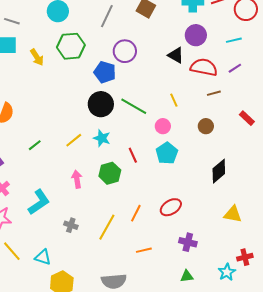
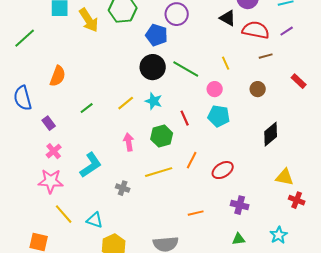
yellow arrow: (37, 57) -> (89, 20), size x1.4
cyan pentagon: (167, 153) -> (219, 116), turned -30
orange line: (136, 213) -> (192, 160), moved
yellow line: (107, 227) -> (159, 172), moved, turned 44
red cross: (245, 257) -> (297, 200), moved, turned 35

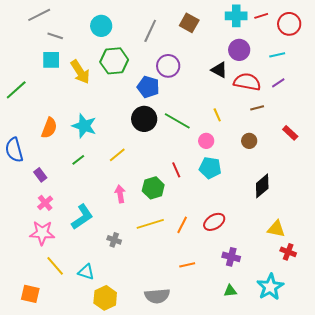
cyan star: (154, 101) -> (84, 126), moved, size x1.4
orange line: (192, 160) -> (182, 225), moved
cyan star: (279, 235) -> (270, 287), size x1.5

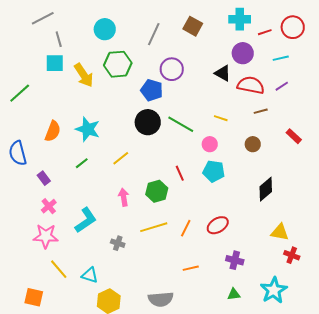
red line: (261, 16) -> (265, 32), moved
gray line: (55, 36) -> (59, 39), turned 56
yellow line: (217, 115) -> (221, 118), turned -48

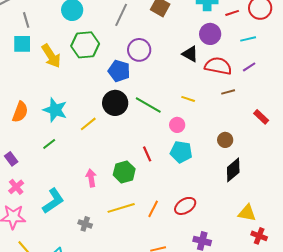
brown circle: (253, 144) -> (225, 140), moved
yellow line: (121, 158) -> (88, 124), moved

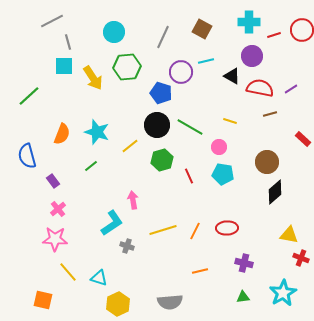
cyan line: (248, 39) -> (206, 61), moved
brown circle: (225, 140) -> (267, 162), size x1.5
green hexagon: (124, 172) -> (162, 160), moved
cyan L-shape: (53, 201) -> (112, 223), moved
red ellipse: (185, 206) -> (227, 228), turned 30

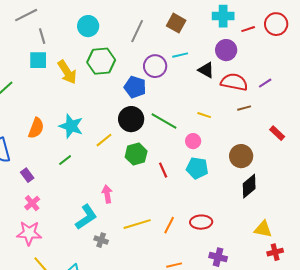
red cross: (301, 258) -> (275, 252), turned -35

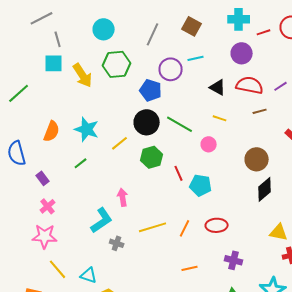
black triangle: (206, 70) -> (218, 87), moved
cyan pentagon: (197, 168) -> (201, 185), moved

